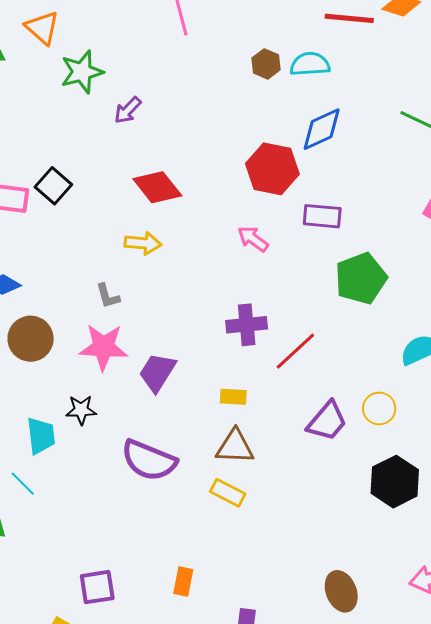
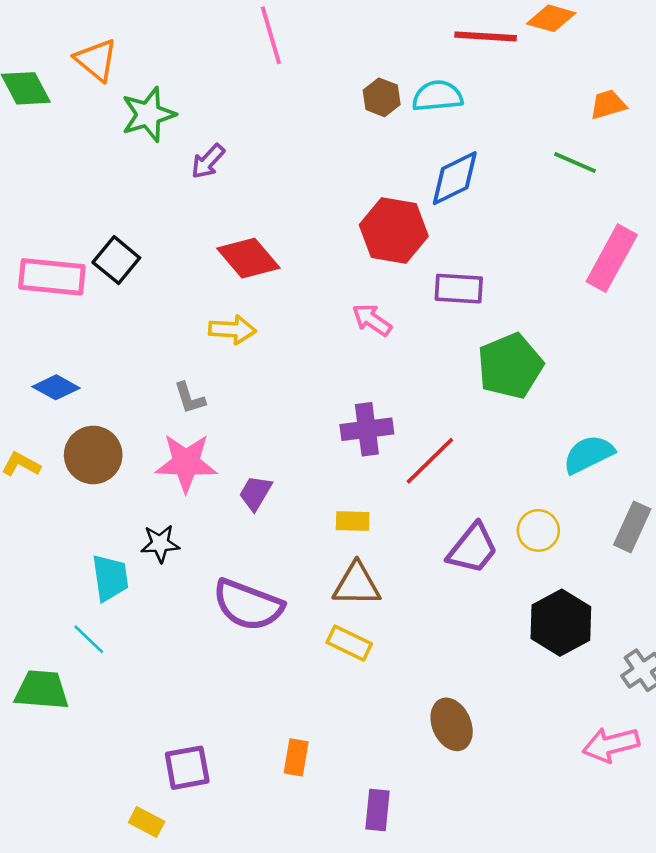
purple trapezoid: (157, 372) -> (255, 493), size x0.7
brown ellipse: (341, 591) -> (452, 724), moved

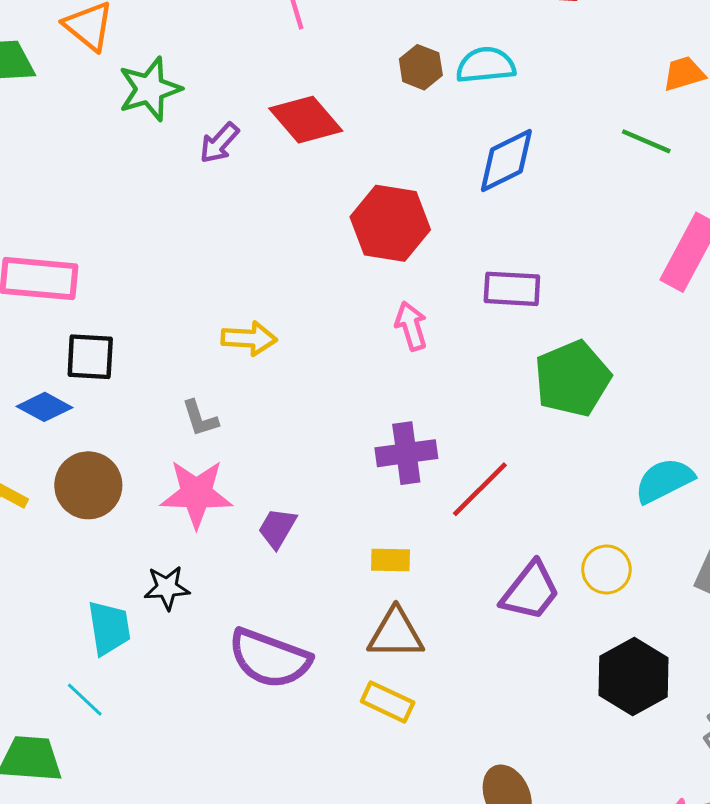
red hexagon: (394, 230) -> (390, 223), moved
red diamond: (248, 258) -> (306, 120), moved
black square: (116, 260) -> (90, 357), moved, turned -36
pink arrow: (372, 320) -> (411, 326), turned 39

